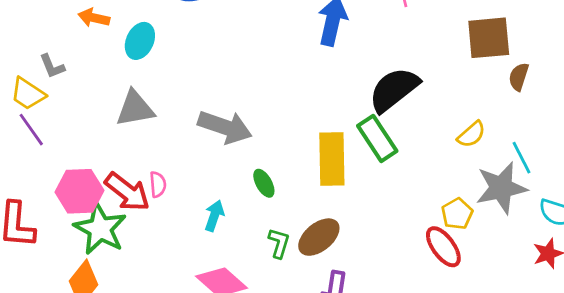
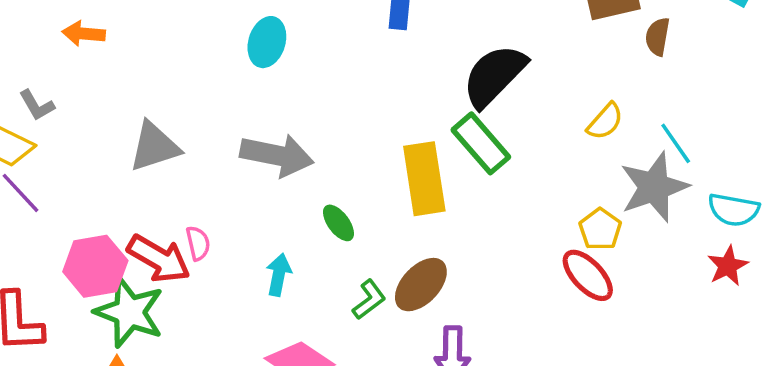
cyan ellipse: (140, 41) -> (267, 42), moved
green L-shape: (279, 243) -> (369, 300), turned 44

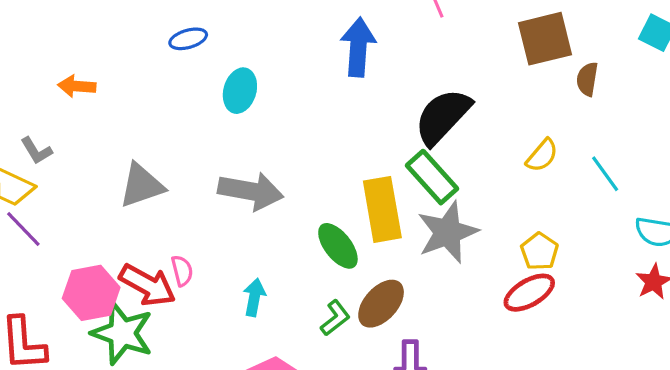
gray star: (654, 187) -> (448, 232), moved
green ellipse: (338, 223) -> (338, 246), moved, size x1.4
red ellipse: (588, 275) -> (529, 293), turned -75

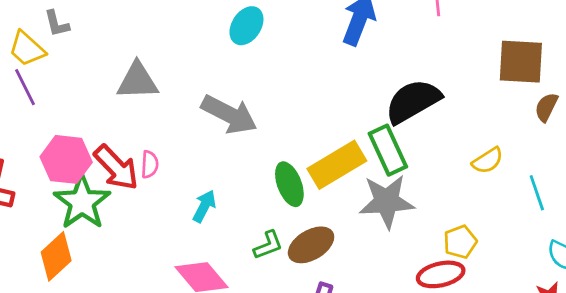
yellow rectangle: (382, 209) -> (337, 165), turned 52

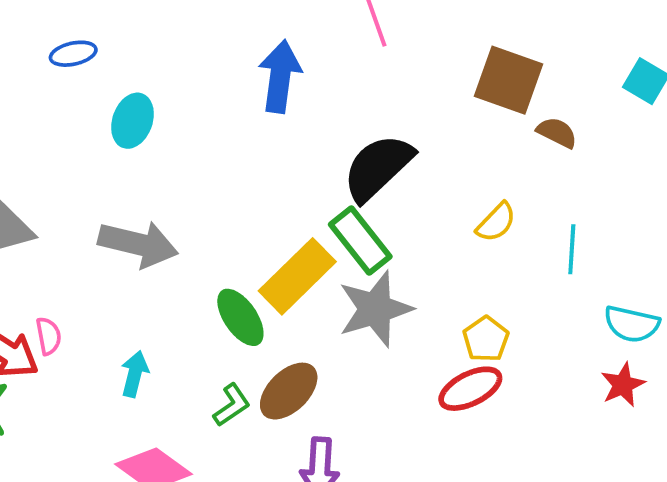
brown square: (521, 62) -> (508, 80), turned 30
brown semicircle: (546, 107) -> (557, 132), turned 104
cyan line: (537, 193) -> (572, 249), turned 36

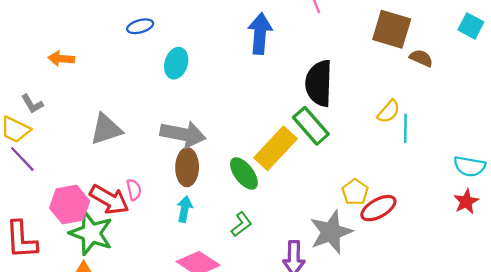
black semicircle: (378, 168) -> (319, 83), turned -42
cyan line: (572, 249) -> (405, 128), moved
gray star: (375, 309) -> (331, 232), moved
yellow pentagon: (486, 339) -> (355, 192), moved
brown ellipse: (289, 391) -> (187, 167), moved, turned -42

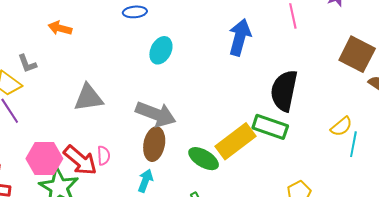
green rectangle: (311, 126) -> (270, 127), turned -40
green ellipse: (244, 174) -> (204, 159), turned -32

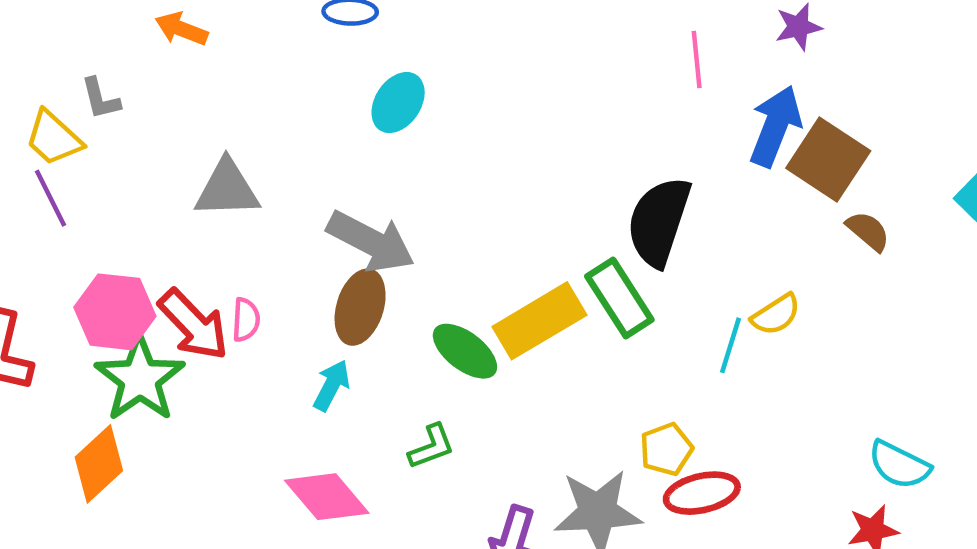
blue arrow: (240, 37) -> (775, 126), moved
green rectangle: (270, 127) -> (619, 298), turned 32
cyan line: (353, 144) -> (731, 345), moved

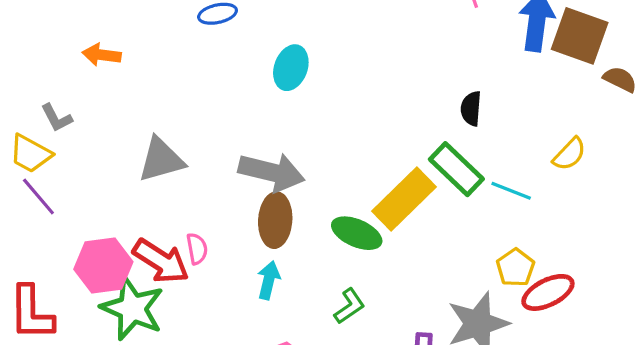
cyan ellipse: (398, 103) -> (291, 68), moved
black semicircle: (659, 221) -> (471, 108), size x0.5
cyan line: (731, 345) -> (511, 191), moved, turned -72

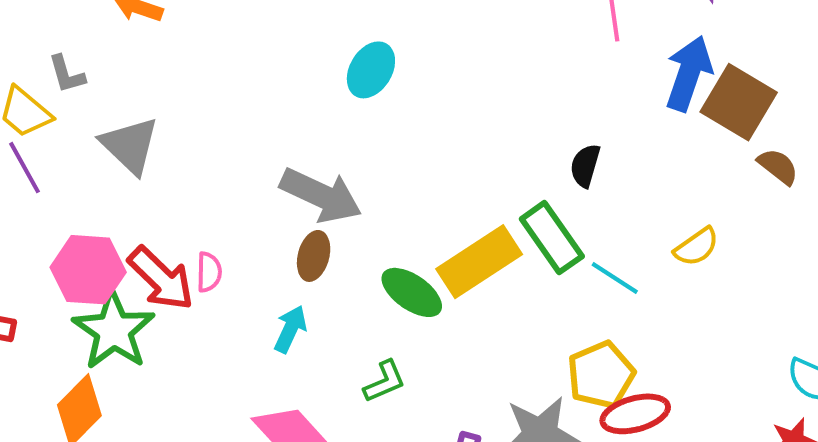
gray triangle: (161, 160) -> (130, 145), moved, turned 48
brown ellipse: (275, 220) -> (314, 256), size x0.7
yellow pentagon: (515, 268) -> (601, 375), size x1.4

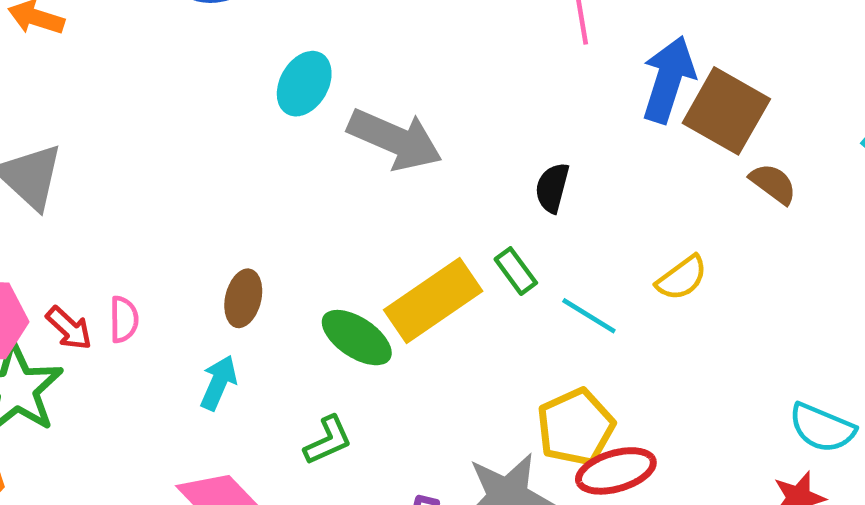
gray arrow: (321, 195) -> (395, 139), moved
green rectangle: (552, 238) -> (516, 271), size x0.6
red arrow: (161, 279) -> (69, 328), size x0.6

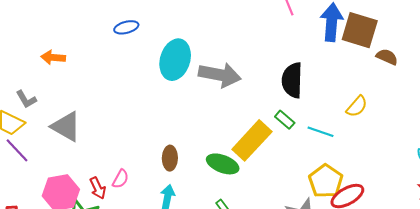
cyan ellipse: (304, 84) -> (175, 60), size x1.4
black semicircle: (552, 188) -> (292, 80), size x1.6
pink semicircle: (124, 319) -> (120, 179), turned 42
red arrow: (69, 328) -> (98, 188), turned 35

